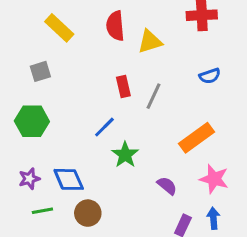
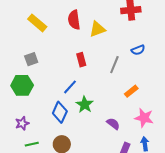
gray square: (40, 71) -> (31, 59), moved
gray line: (153, 96) -> (114, 65), moved
orange rectangle: (197, 138) -> (131, 91), size x0.6
blue diamond: (69, 179) -> (60, 112), moved, turned 50

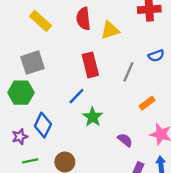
gray square: (31, 59) -> (32, 63), size x1.5
red rectangle: (81, 60) -> (90, 65), size x1.5
blue diamond: (60, 112) -> (43, 125), moved

